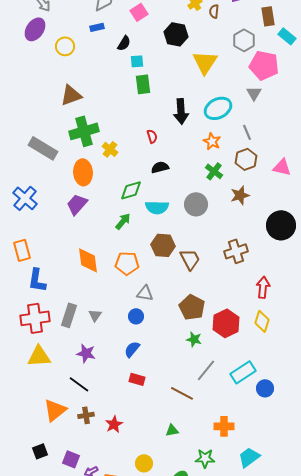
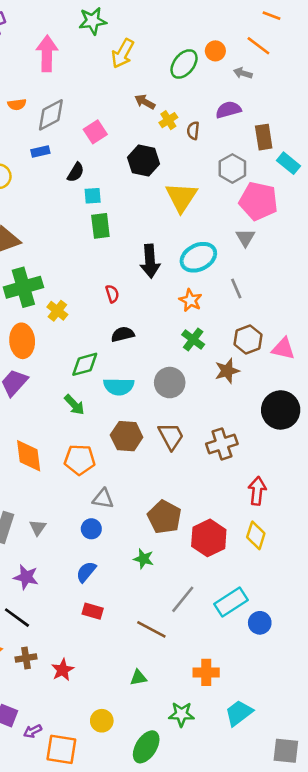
brown hexagon: (246, 159) -> (248, 339), moved
pink triangle: (282, 167) -> (283, 349), moved
green arrow: (123, 221) -> (74, 405), turned 96
brown trapezoid: (190, 259) -> (171, 436), moved
green star: (194, 339) -> (144, 559), moved

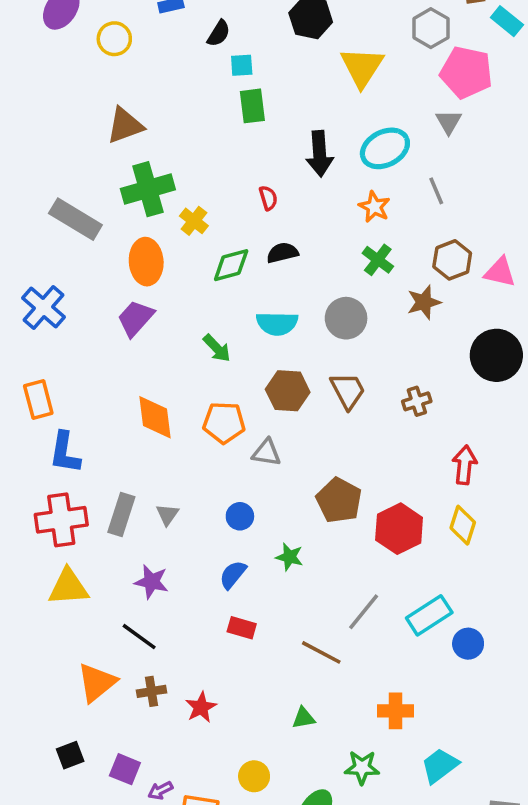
green diamond: (85, 364) -> (231, 265), moved
brown cross: (222, 444) -> (417, 401), size x0.7
gray triangle: (103, 499) -> (266, 453), moved
green star: (144, 559) -> (289, 557), moved

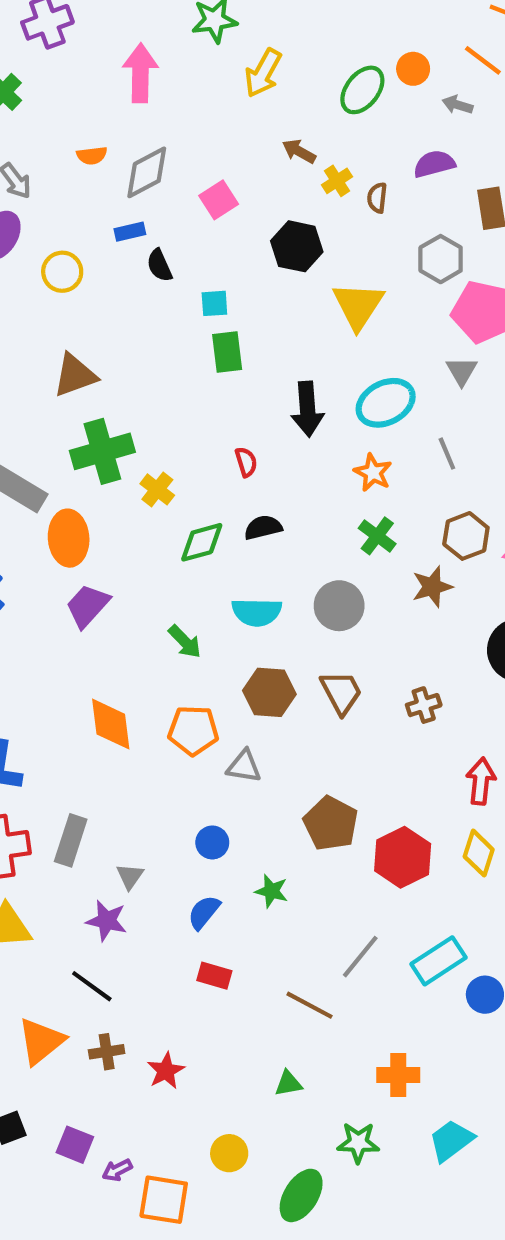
black semicircle: (219, 33) -> (159, 265), moved, turned 124
orange ellipse: (146, 262) -> (69, 538), moved
gray triangle: (167, 515) -> (130, 876), moved

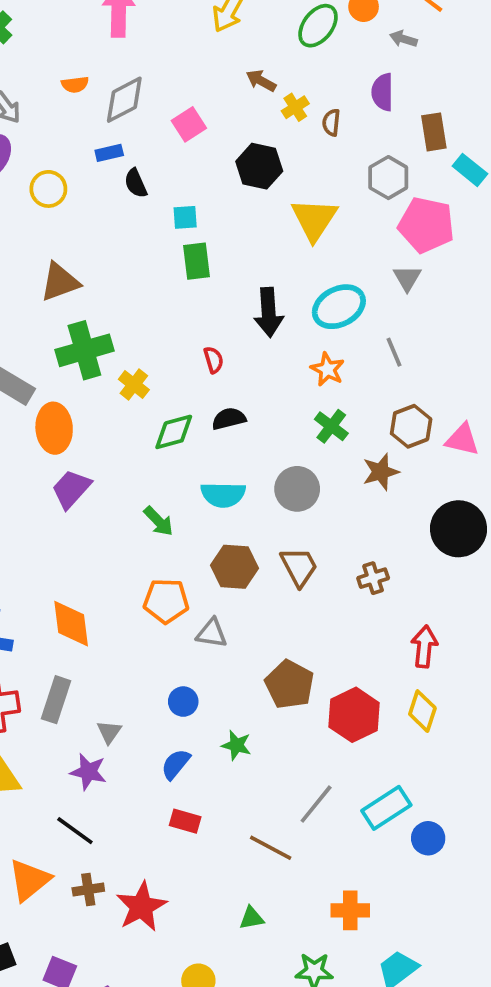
purple semicircle: (434, 164) -> (383, 92), turned -75
orange diamond: (111, 724) -> (71, 624), moved
red star: (166, 1071) -> (141, 907), size x1.5

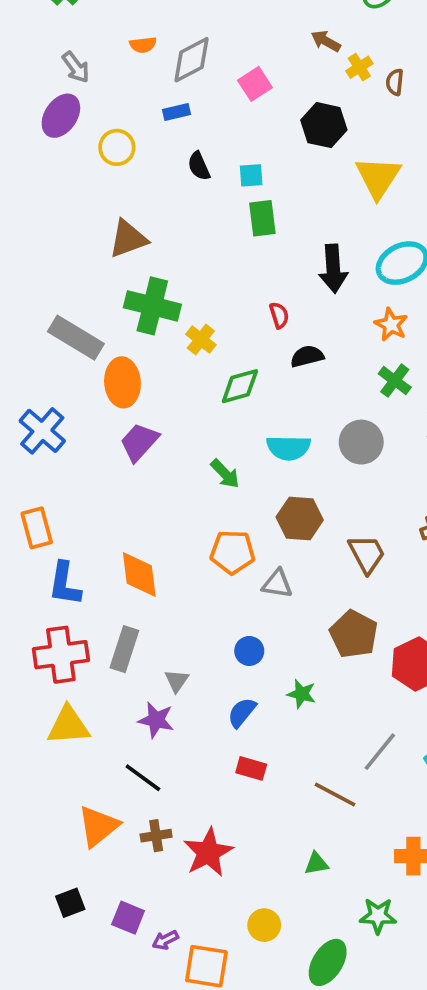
black semicircle: (136, 183) -> (199, 166), moved
green cross: (84, 350) -> (152, 306), turned 30
black semicircle: (229, 419) -> (307, 356), moved
brown trapezoid: (299, 567) -> (367, 554), moved

